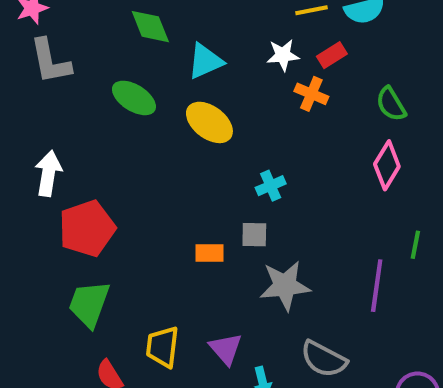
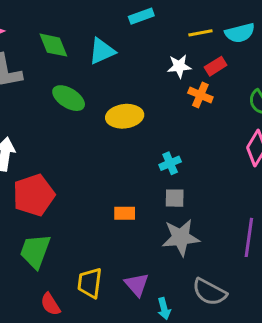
green diamond: (150, 27) -> (53, 45), moved
cyan triangle: (205, 61) -> (102, 51), moved
yellow ellipse: (209, 122) -> (125, 116), turned -44
gray square: (254, 235) -> (175, 198), moved

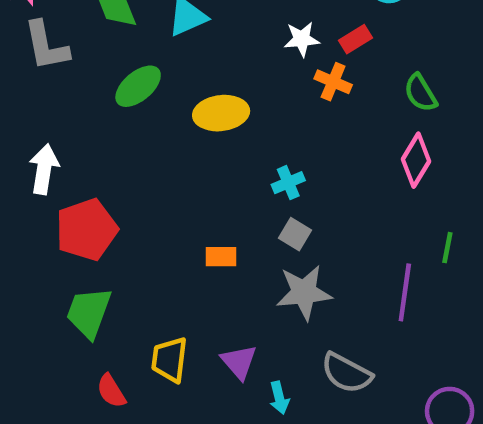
green ellipse: (69, 98) -> (138, 86), turned -72
gray square: (175, 198) -> (295, 234), turned 30

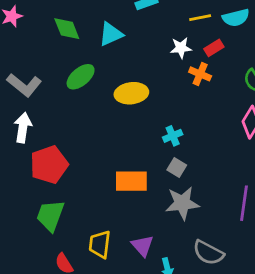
gray L-shape: (46, 46) -> (24, 85), moved, turned -40
orange rectangle: (221, 257) -> (131, 181), size x1.6

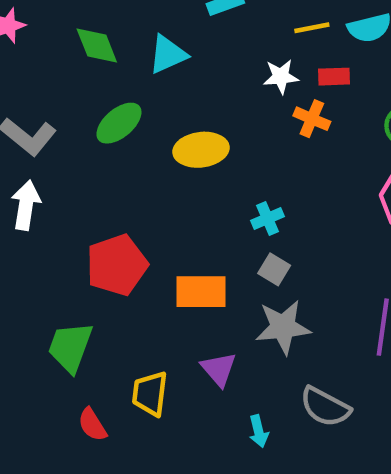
red rectangle: (214, 48) -> (334, 77), turned 30
red pentagon: (49, 165) -> (117, 265), moved
purple triangle: (142, 246) -> (219, 369), moved

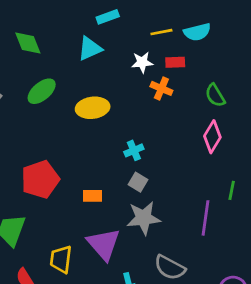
cyan triangle: (168, 54) -> (90, 49), moved
orange rectangle: (201, 292) -> (93, 196), size x0.6
purple triangle: (219, 369) -> (104, 244), size x1.5

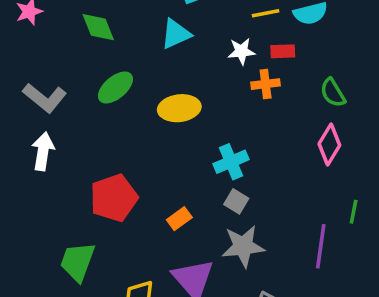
orange cross: (161, 88) -> (266, 84), turned -30
cyan cross: (134, 150) -> (231, 162), size x1.4
orange rectangle: (93, 196) -> (179, 219), turned -36

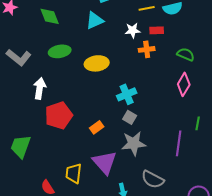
green ellipse: (115, 87) -> (60, 51), turned 30
green semicircle: (333, 93) -> (186, 54), turned 144
white arrow: (43, 151) -> (40, 88), moved
green trapezoid: (77, 262) -> (21, 146), moved

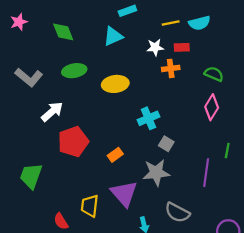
white arrow: (40, 88) -> (52, 112), turned 40
gray square: (130, 117) -> (166, 144), moved

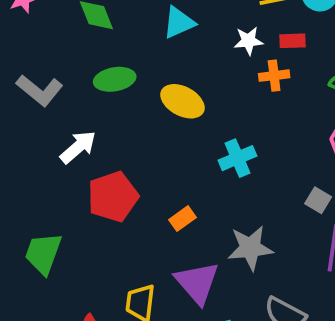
yellow ellipse: (115, 84) -> (182, 101), turned 35
gray square: (166, 144) -> (318, 200), moved

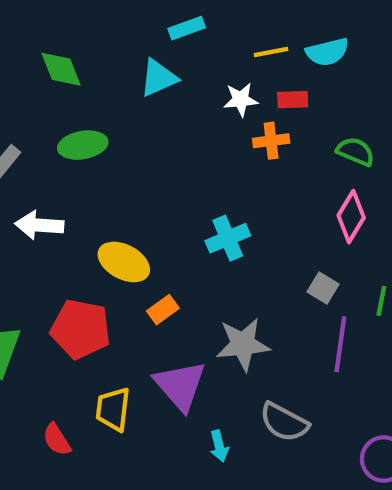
yellow ellipse: (182, 101) -> (124, 262), moved
white arrow: (78, 147) -> (39, 225), turned -135
red pentagon: (113, 197) -> (81, 329), moved, turned 30

